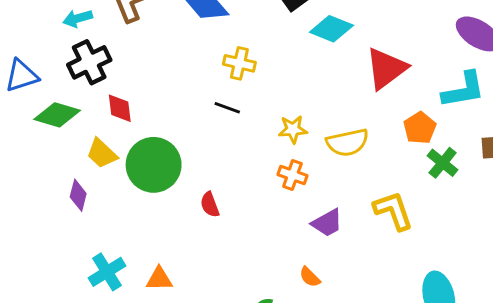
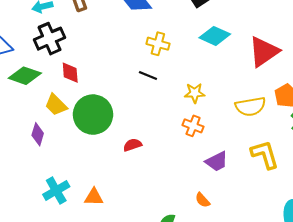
cyan diamond: (331, 29) -> (215, 36), moved
yellow semicircle: (347, 142) -> (250, 106), moved
red semicircle: (210, 205) -> (132, 145), turned 90

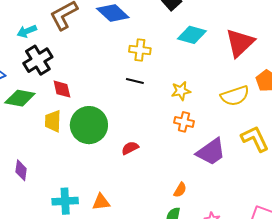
yellow trapezoid: (56, 105) -> (53, 121), turned 55
purple diamond: (38, 134) -> (21, 170), moved
purple trapezoid: (217, 161) -> (211, 152), size x1.4
cyan cross: (56, 191) -> (65, 201), turned 35
orange semicircle: (203, 200) -> (180, 190), moved, turned -98

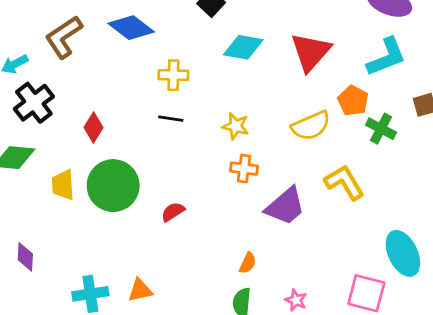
red diamond: (62, 89) -> (94, 128), moved, turned 50
yellow star: (181, 91) -> (236, 126), turned 30

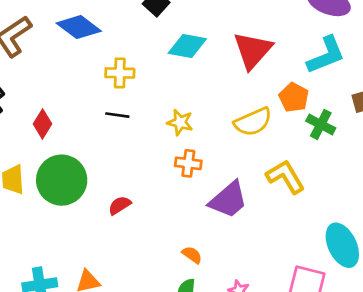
orange semicircle: (248, 263) -> (192, 255), turned -80

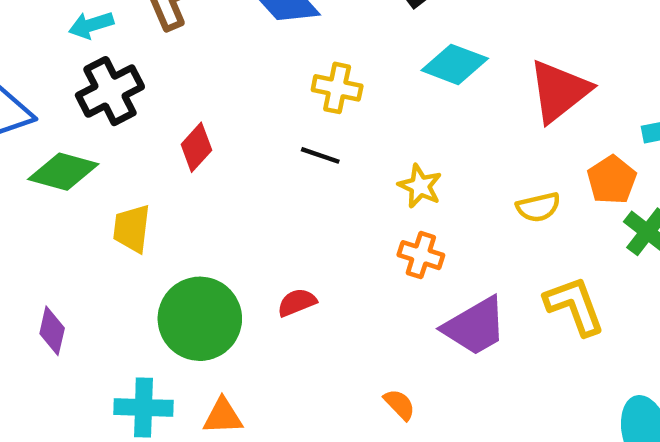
yellow semicircle: (253, 122) -> (538, 207), size x0.7
green circle: (62, 180) -> (200, 319), moved

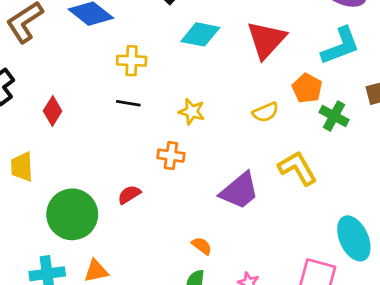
orange cross: (421, 255) -> (171, 156), moved

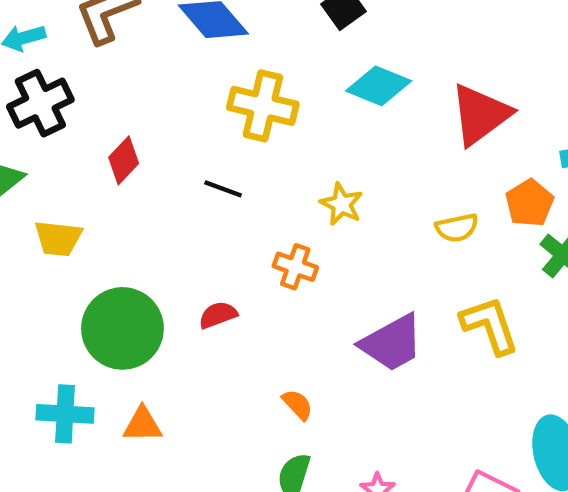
yellow cross: (132, 61) -> (263, 106), size x1.4
black line: (128, 103) -> (223, 189), moved
yellow trapezoid: (22, 167) -> (58, 238), turned -92
orange semicircle: (202, 246) -> (298, 405), moved

